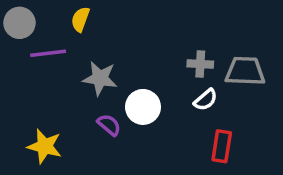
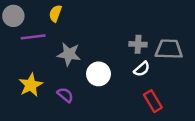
purple semicircle: (109, 125) -> (65, 95), moved
yellow star: (45, 146) -> (31, 85), moved, turned 30
red rectangle: (222, 146) -> (153, 101), turned -40

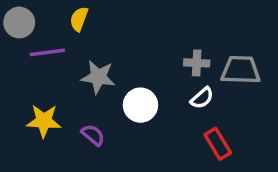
yellow star: (31, 85) -> (44, 121), turned 30

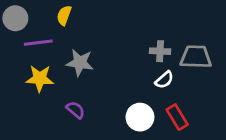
white circle: (140, 105) -> (140, 117), moved
yellow star: (44, 121) -> (40, 78), moved

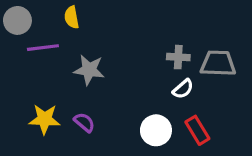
yellow semicircle: (64, 15) -> (72, 17), turned -30
yellow star: (40, 78) -> (45, 119), moved

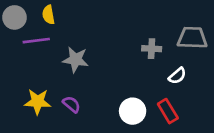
yellow semicircle: (72, 17) -> (48, 15), moved
gray trapezoid: (218, 63) -> (192, 38), moved
white semicircle: (183, 89) -> (177, 76), moved

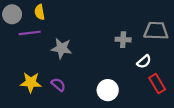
red rectangle: (168, 111) -> (157, 84), moved

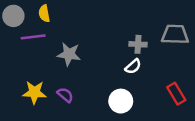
white semicircle: (144, 62) -> (133, 66), moved

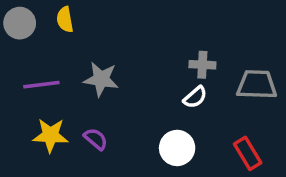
gray trapezoid: (175, 34) -> (257, 85), moved
purple line: (33, 37) -> (41, 85), moved
red rectangle: (176, 94) -> (248, 153), moved

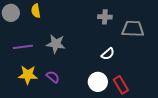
gray cross: (202, 65) -> (105, 17), moved
gray trapezoid: (257, 85) -> (133, 29), moved
red rectangle: (248, 153) -> (121, 85), moved

